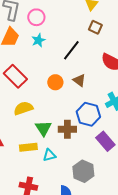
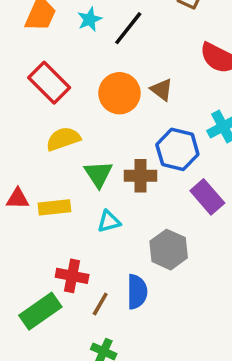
black line: (71, 50) -> (128, 28), moved
orange circle: (55, 82) -> (119, 93), size x1.5
yellow rectangle: (28, 147) -> (54, 207), moved

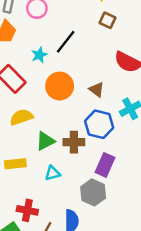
cyan star: (90, 19) -> (39, 55), moved
brown triangle: (162, 90) -> (97, 90), moved
green triangle: (98, 174) -> (45, 141), turned 36
purple rectangle: (207, 197) -> (105, 165), moved, turned 65

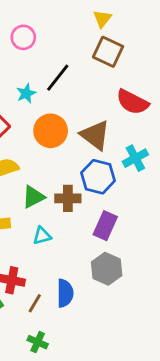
brown square: (107, 20) -> (108, 52), size x1.5
brown triangle: (97, 90) -> (95, 135), size x1.6
gray hexagon: (93, 192) -> (107, 269), moved

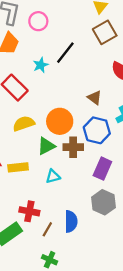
brown square: (108, 52) -> (105, 32), turned 35
orange circle: (51, 131) -> (60, 121), moved
brown triangle: (95, 135) -> (95, 98), size x0.6

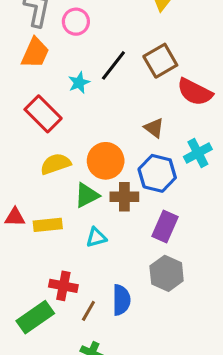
brown square: (105, 32) -> (160, 61), moved

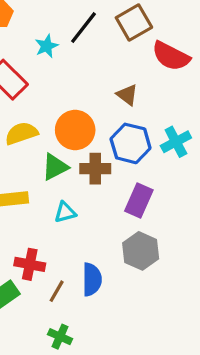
cyan cross: (198, 153) -> (176, 142), moved

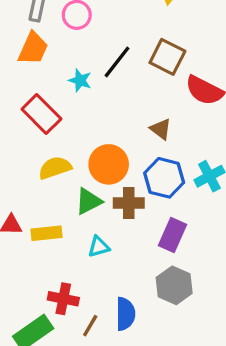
brown square: (134, 23) -> (167, 57), turned -33
cyan star: (47, 46) -> (80, 80), turned -30

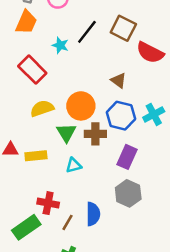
green triangle: (88, 201) -> (66, 133), turned -35

